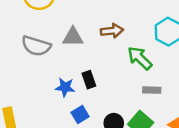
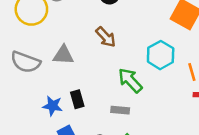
brown arrow: (112, 31) -> (106, 37), moved, turned 50
gray rectangle: (152, 90) -> (120, 110), moved

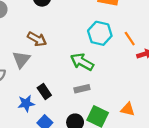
brown arrow: (106, 37) -> (37, 39), moved
gray triangle: (63, 55) -> (21, 59), turned -36

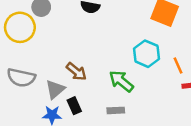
brown arrow: (37, 39) -> (76, 72), moved
gray triangle: (21, 59) -> (55, 89), moved

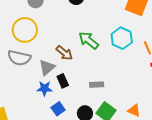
yellow circle: (20, 27) -> (25, 30), moved
green arrow: (121, 81) -> (89, 40), moved

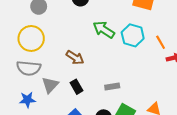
green arrow: (89, 40) -> (104, 30), moved
gray triangle: (47, 67) -> (50, 85), moved
blue star: (45, 88) -> (27, 100), moved

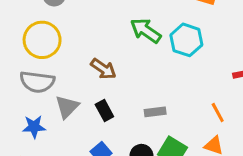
orange line: (161, 42) -> (218, 112), moved

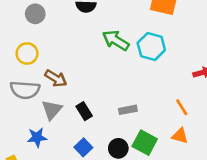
yellow circle: (42, 40) -> (27, 54), size x0.7
brown arrow: (103, 69) -> (56, 78), moved
blue star: (34, 127) -> (37, 137), moved

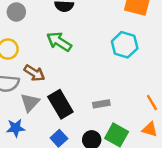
green arrow: (116, 40) -> (59, 42), moved
black rectangle: (84, 111) -> (60, 104), size x1.6

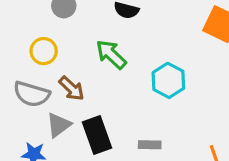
cyan hexagon: (125, 45) -> (168, 80), moved

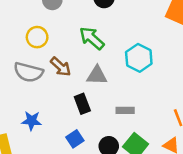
gray triangle: (59, 125) -> (97, 75), moved, turned 40
black rectangle: (97, 135) -> (82, 104), size x0.7

